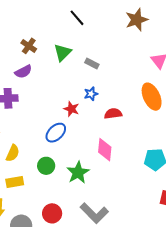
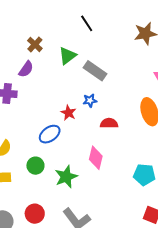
gray rectangle: (92, 64) -> (95, 71), size x1.6
purple semicircle: (23, 72) -> (26, 69), turned -36

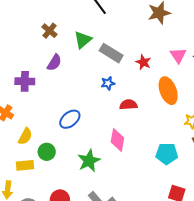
purple semicircle: (26, 69) -> (54, 63), moved
red star: (68, 113) -> (143, 62), moved
green circle: (35, 166) -> (47, 152), moved

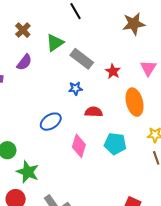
blue ellipse: (70, 119) -> (51, 122), moved
cyan pentagon: (167, 154) -> (115, 144), moved
green star: (89, 161) -> (28, 172), moved, turned -30

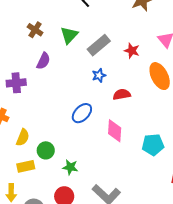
gray rectangle: (82, 59) -> (99, 45), turned -65
cyan pentagon: (115, 144) -> (153, 145), moved
green star: (28, 172) -> (70, 167), size x0.7

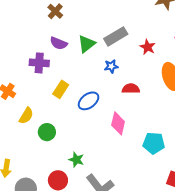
green triangle: (69, 35) -> (87, 44), moved
purple semicircle: (43, 61) -> (59, 43), turned 78
purple cross: (16, 83) -> (39, 63), moved
yellow rectangle: (26, 166) -> (61, 89), moved, turned -54
green star: (70, 167) -> (76, 160), moved

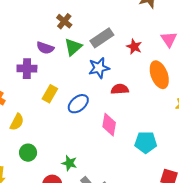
brown cross: (55, 11) -> (64, 21), moved
blue star: (111, 66) -> (99, 68), size x1.5
green circle: (47, 132) -> (28, 153), moved

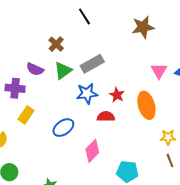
red star: (134, 47) -> (117, 95), moved
yellow rectangle: (50, 94) -> (26, 115), moved
pink diamond: (109, 125) -> (92, 151), turned 30

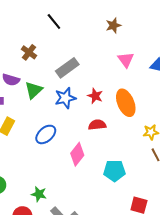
brown star: (143, 27) -> (113, 25), size x0.7
green triangle: (63, 70) -> (34, 90), moved
pink triangle: (159, 71) -> (126, 60), moved
red semicircle: (106, 116) -> (97, 125), moved

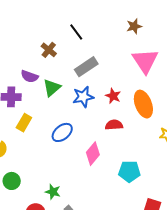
black line: (54, 22) -> (76, 32), moved
pink triangle: (126, 60) -> (145, 61), size x1.6

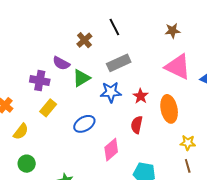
pink triangle: (145, 61) -> (178, 67), turned -40
red semicircle: (114, 125) -> (137, 125), turned -84

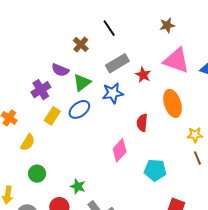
purple cross: (40, 81) -> (41, 90), turned -36
red star: (141, 96) -> (143, 75), moved
blue ellipse: (84, 124) -> (79, 109), moved

